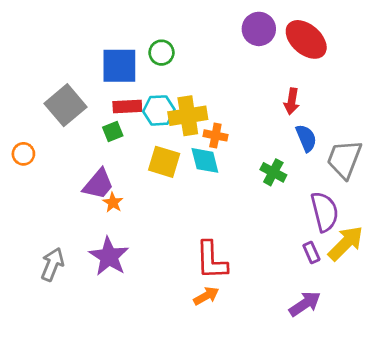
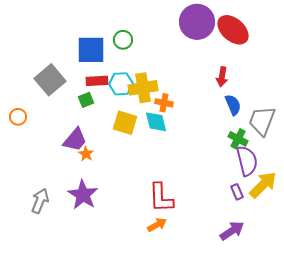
purple circle: (259, 29) -> (197, 22), size x1.4
green cross: (273, 172) -> (238, 139), moved

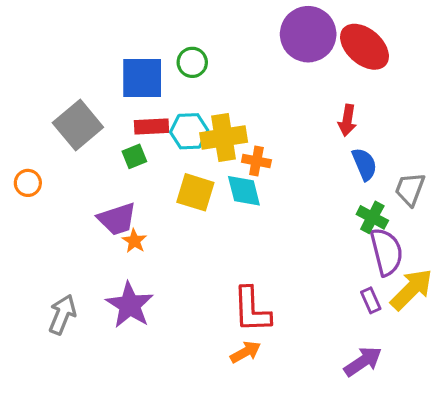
gray trapezoid: (262, 121) -> (410, 189), size x0.7
purple trapezoid: (75, 140) -> (117, 219), turned 32

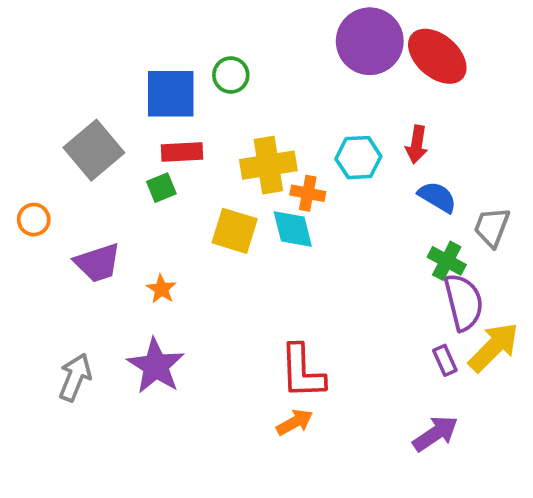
cyan hexagon: (189, 131) -> (358, 158), moved
blue semicircle: (364, 164) -> (437, 197), turned -36
purple trapezoid: (117, 219) -> (98, 263), moved

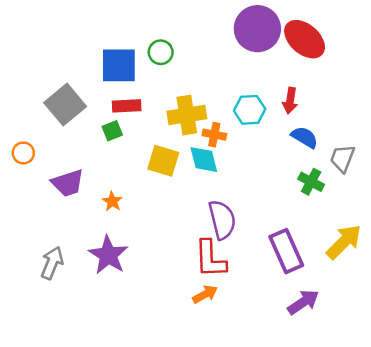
purple semicircle: (464, 302) -> (222, 220), moved
purple rectangle: (445, 360) -> (286, 251), moved, size x2.0

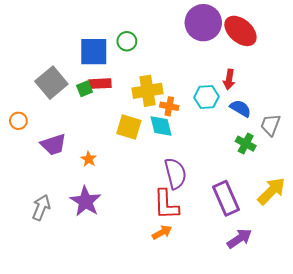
cyan hexagon: (250, 110) -> (206, 97), moved
green square: (112, 131) -> (85, 89), moved

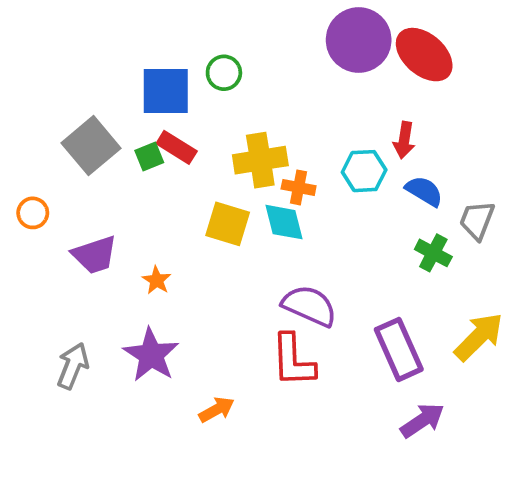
red rectangle: (100, 84) -> (177, 147), turned 35
purple semicircle: (175, 173) -> (309, 306), turned -52
orange arrow: (162, 232) -> (217, 410), moved

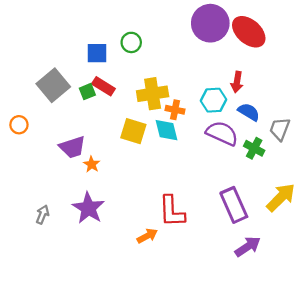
blue square: (166, 91) -> (97, 53), size x0.7
purple trapezoid: (95, 255) -> (72, 147), moved
purple semicircle: (309, 306) -> (222, 133), moved
gray arrow: (73, 366) -> (42, 215), size x0.7
orange arrow: (217, 410) -> (147, 236), moved

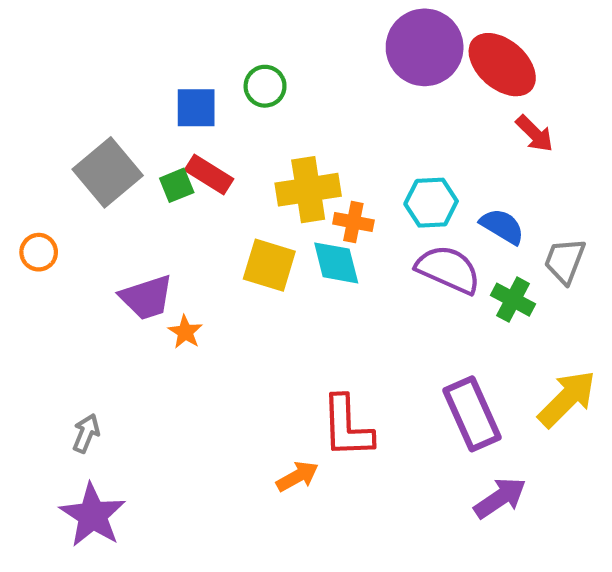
red arrow: (237, 82) -> (535, 134), moved, turned -54
purple star: (88, 208) -> (93, 515), moved

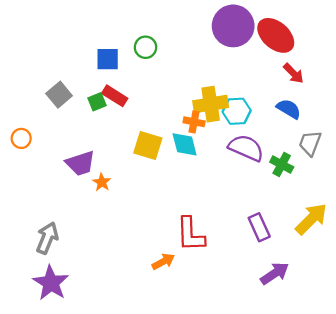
gray square: (108, 172) -> (59, 95), size x0.7
yellow cross: (308, 190) -> (211, 104), moved
blue semicircle: (502, 226) -> (289, 109), moved
purple rectangle: (472, 414) -> (259, 227), size x0.7
gray arrow: (86, 433) -> (47, 238), size x1.5

